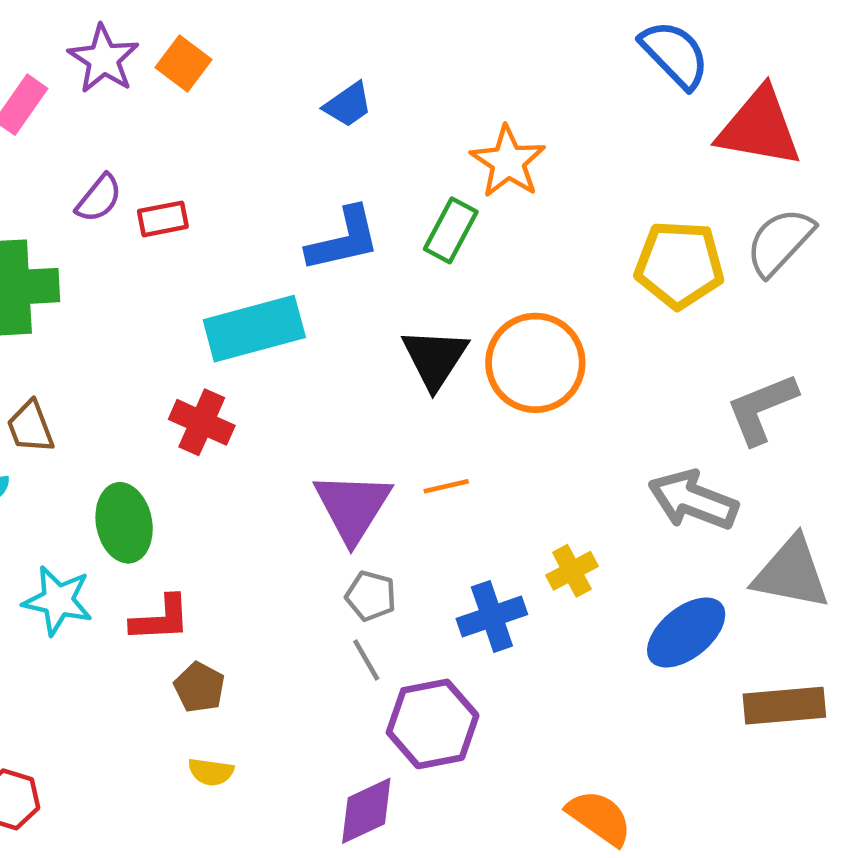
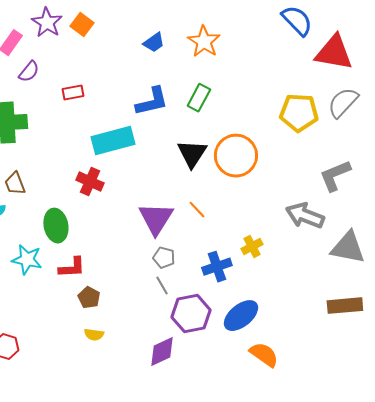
orange star: (508, 162) -> (204, 42), moved
purple semicircle: (99, 198) -> (29, 72), moved
orange line: (446, 486) -> (197, 210), turned 60
blue ellipse: (686, 633) -> (241, 316), moved

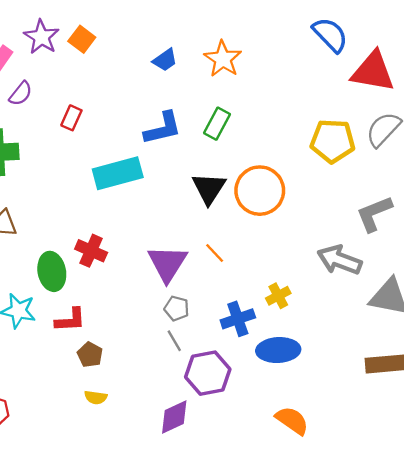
red rectangle: (73, 93) -> (71, 118), turned -55
red cross: (90, 182) -> (91, 251), moved
blue ellipse: (241, 316) -> (278, 350), moved, turned 36

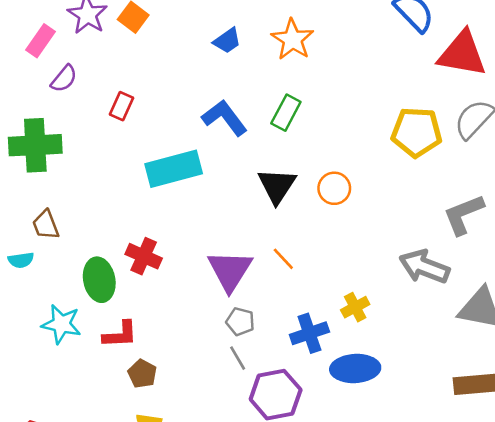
blue L-shape: (163, 128) -> (225, 118), turned -114
orange circle: (260, 191) -> (334, 188), size x0.6

